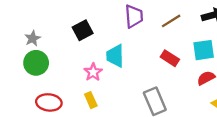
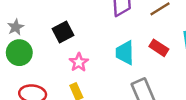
black square: (83, 30) -> (63, 32), moved
cyan trapezoid: (115, 56) -> (125, 53), moved

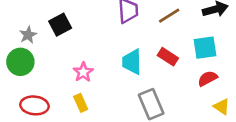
gray star: (16, 27) -> (28, 35), moved
black square: (63, 32) -> (60, 25), moved

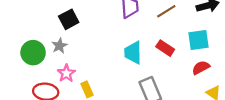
gray star: (28, 35) -> (59, 46), moved
pink star: (83, 72) -> (66, 73), moved

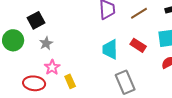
black square: (69, 19) -> (36, 20), moved
green circle: (33, 53) -> (13, 40), moved

